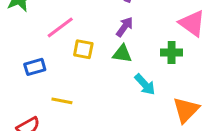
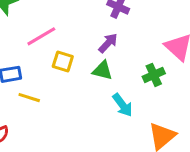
green cross: (172, 52) -> (154, 75), turned -30
yellow line: (62, 101) -> (29, 98), moved

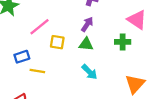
green cross: (154, 75) -> (123, 42), turned 32
cyan arrow: (123, 105) -> (89, 72), moved

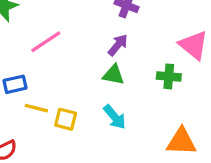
yellow square: (57, 42) -> (66, 119), moved
orange triangle: (135, 84) -> (181, 142), turned 45

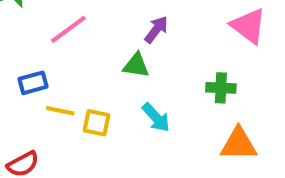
green triangle: (113, 75) -> (136, 65), moved
green cross: (169, 76) -> (221, 88), moved

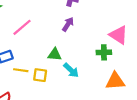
pink triangle: (248, 26) -> (119, 35), moved
green triangle: (136, 65) -> (55, 54), moved

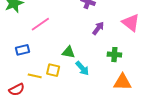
purple arrow: (68, 24) -> (98, 28), moved
pink triangle: (119, 35) -> (131, 23), moved
yellow line: (21, 70) -> (35, 76), moved

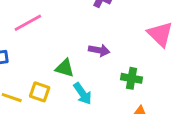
purple arrow: (98, 28) -> (99, 50), moved, turned 56

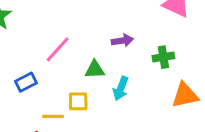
pink line: (28, 23) -> (58, 49), moved
cyan arrow: (83, 94) -> (121, 88), turned 75

